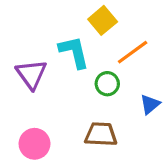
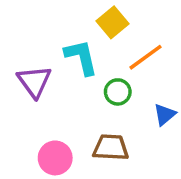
pink circle: (35, 144) -> (55, 158), moved

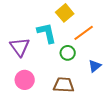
pink circle: (55, 158) -> (25, 80), moved

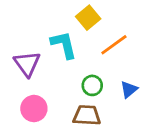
green circle: (68, 53) -> (92, 85), moved

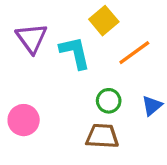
purple triangle: (27, 64) -> (32, 38), moved
pink circle: (34, 109) -> (24, 120), moved

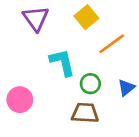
purple triangle: (32, 38) -> (36, 18), moved
cyan L-shape: (75, 53) -> (62, 62), moved

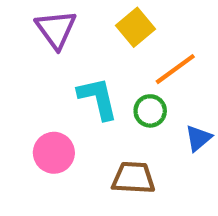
green circle: (90, 84) -> (150, 111), moved
pink circle: (20, 100) -> (54, 153), moved

